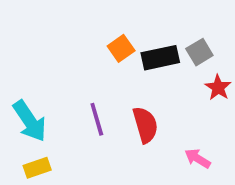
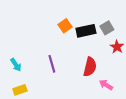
cyan arrow: (30, 121) -> (16, 65), size x0.6
red semicircle: (145, 125) -> (90, 67), moved, turned 30

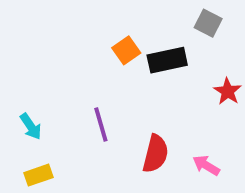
gray square: (107, 28) -> (208, 23), moved, turned -32
red semicircle: (90, 67) -> (155, 154), moved

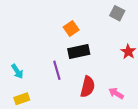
black rectangle: (167, 60) -> (79, 52), moved

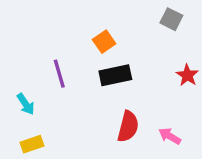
purple line: (57, 70) -> (59, 74), moved

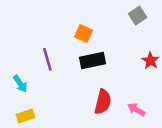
gray square: (171, 19) -> (138, 15), turned 30
orange square: (104, 42) -> (83, 34), turned -30

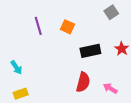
purple line: (47, 59) -> (38, 26), moved
black rectangle: (92, 61) -> (90, 51), moved

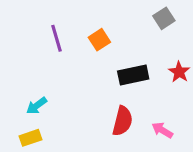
orange square: (68, 27) -> (99, 40), turned 32
cyan arrow: (16, 67) -> (37, 106), moved, turned 88

